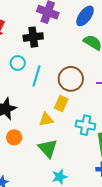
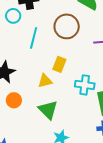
cyan circle: (18, 63) -> (13, 16), moved
brown circle: (71, 79) -> (67, 26), moved

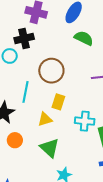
brown circle: (67, 26) -> (51, 71), moved
cyan line: (34, 38) -> (25, 92), moved

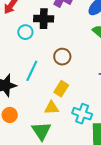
brown circle: (51, 71) -> (62, 57), size x0.7
yellow triangle: (45, 119) -> (52, 108), moved

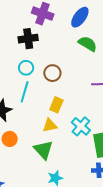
cyan circle: (25, 32) -> (26, 68), moved
cyan cross: (82, 114) -> (81, 126), turned 30

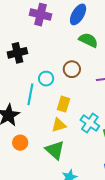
black cross: (28, 39) -> (17, 53), moved
cyan circle: (26, 68) -> (46, 79), moved
brown circle: (52, 73) -> (72, 69), moved

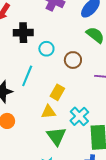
cyan circle: (46, 79) -> (46, 49), moved
green triangle: (55, 150) -> (56, 136), moved

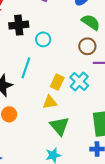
brown circle: (73, 60) -> (87, 46), moved
cyan cross: (79, 116) -> (79, 81), moved

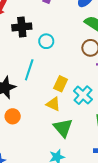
cyan cross: (79, 81) -> (83, 95), moved
yellow triangle: (50, 102) -> (53, 104), turned 35

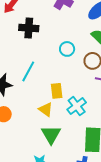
cyan circle: (46, 41) -> (67, 49), moved
yellow rectangle: (61, 84) -> (57, 91), turned -42

